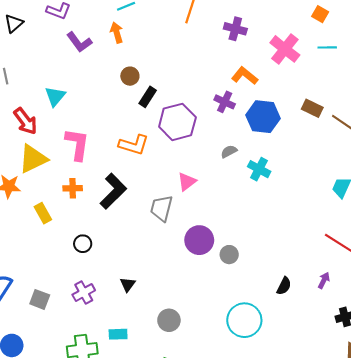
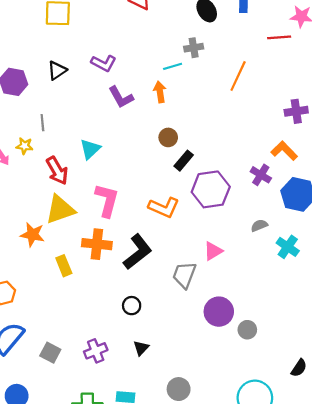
purple cross: (235, 29) -> (296, 111), moved, turned -30
orange cross: (73, 188) -> (97, 244), size x1.5
black circle: (83, 244) -> (132, 306), moved

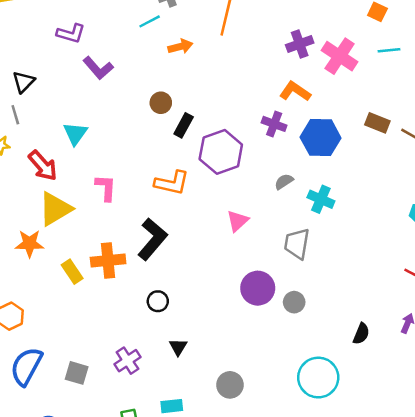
black triangle: (57, 70) -> (24, 82), moved
orange arrow: (160, 92) -> (180, 46), moved, turned 96
pink L-shape: (107, 200) -> (106, 188), size x0.7
orange cross: (97, 244) -> (108, 260), moved
gray trapezoid: (184, 275) -> (297, 244), moved

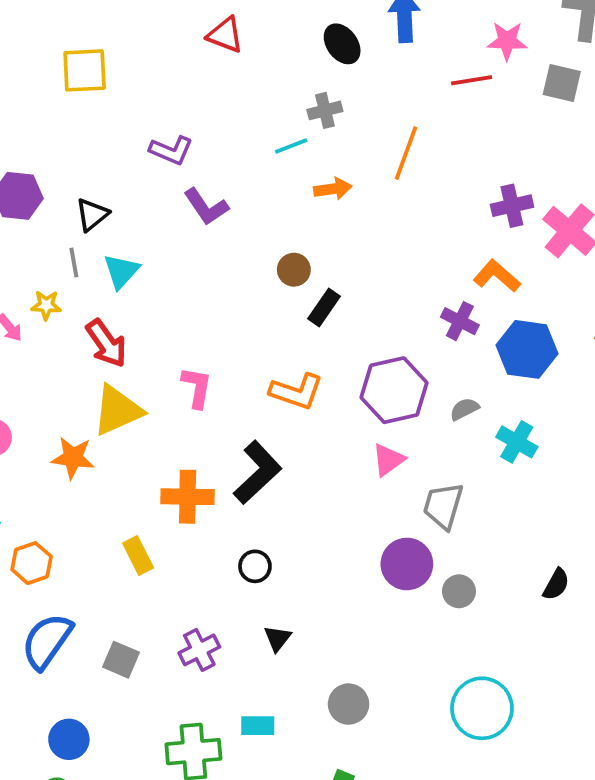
cyan triangle: (75, 134) -> (121, 271), moved
purple hexagon: (221, 152) -> (394, 390), moved
gray trapezoid: (297, 244) -> (443, 506), moved
yellow rectangle: (72, 272) -> (138, 556), moved
black semicircle: (361, 334) -> (556, 584), moved

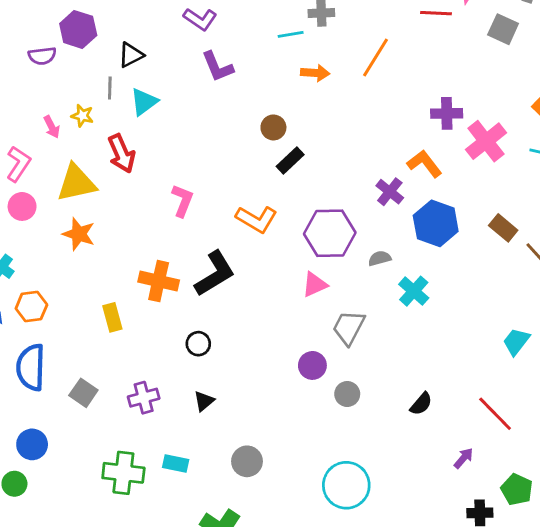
yellow triangle: (117, 410) -> (76, 183), moved
purple circle: (407, 564) -> (312, 365), size x0.7
blue semicircle: (47, 641) -> (31, 367), turned -45

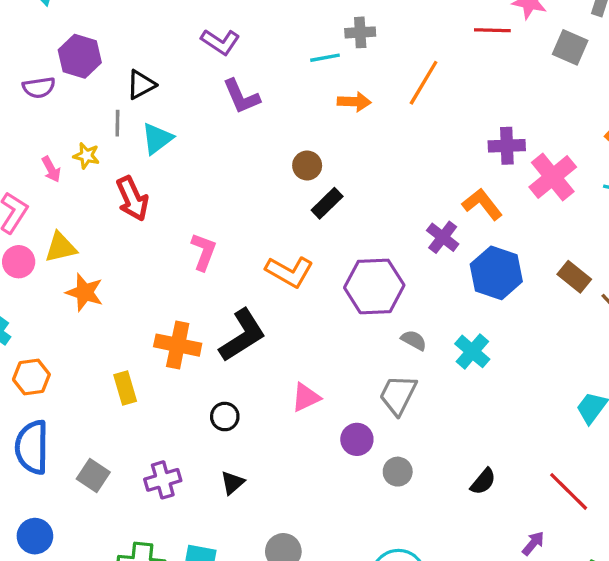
yellow triangle: (76, 183) -> (61, 247), moved, size x0.7
gray semicircle: (380, 258) -> (414, 340), moved, turned 45
pink triangle: (315, 285) -> (306, 397), moved

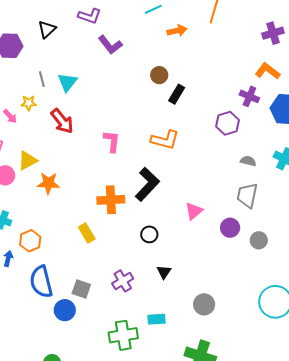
black triangle: (141, 85) -> (47, 29), moved
purple hexagon: (374, 286) -> (227, 123), moved, size x0.7
blue circle: (35, 536) -> (65, 310), moved

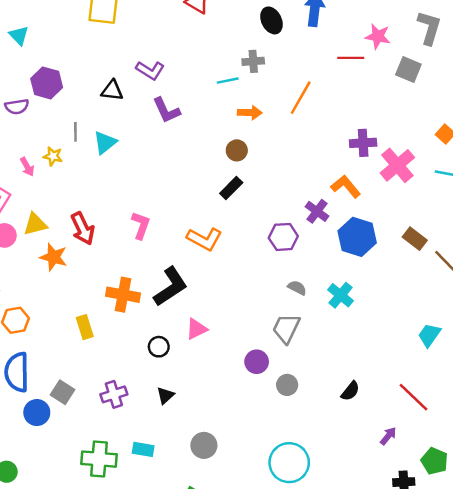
black triangle: (47, 29) -> (112, 91), moved, turned 36
brown circle: (159, 75) -> (237, 150), moved
red arrow: (62, 121) -> (83, 228), moved
pink triangle: (194, 211) -> (196, 329), moved

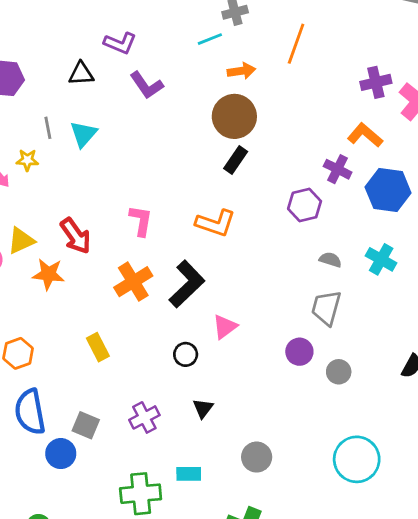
brown circle: (237, 150) -> (234, 116), size x1.8
orange cross: (123, 295) -> (133, 282), moved, turned -32

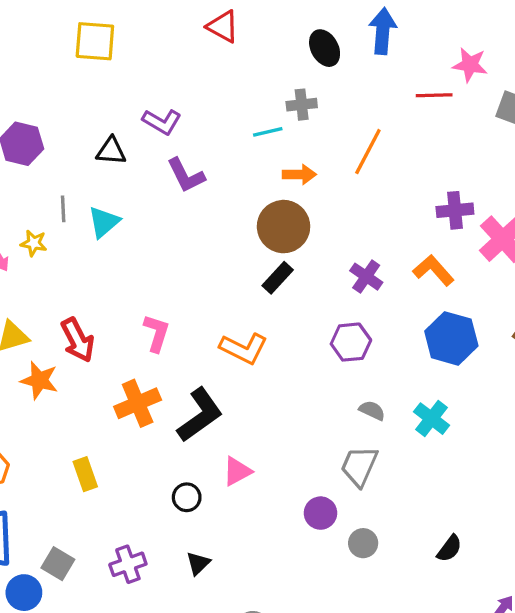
purple cross: (338, 169) -> (366, 277), moved

